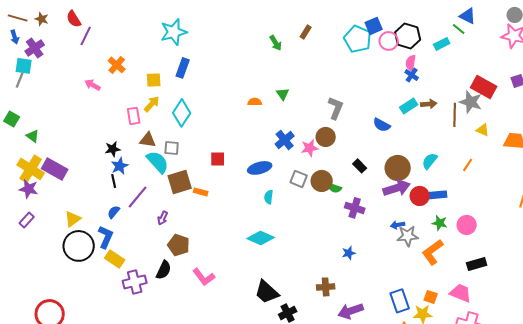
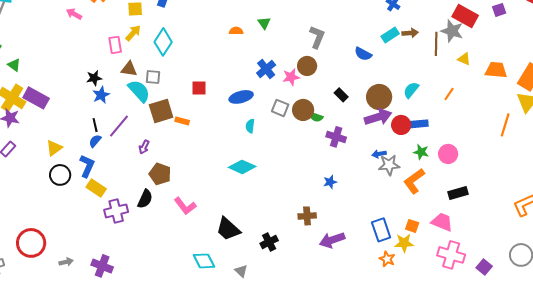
black line: (114, 181) -> (95, 125), moved
black circle: (79, 246) -> (60, 175), size x0.7
black trapezoid: (267, 292) -> (228, 229), moved

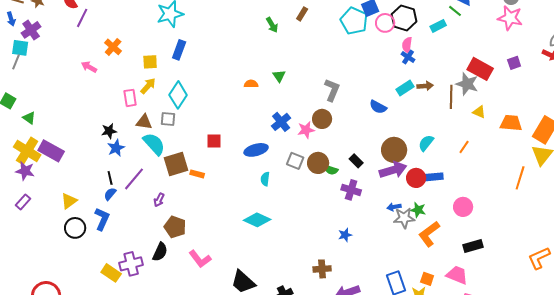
gray square: (153, 77) -> (168, 119), moved
black rectangle: (341, 95) -> (356, 161), moved
green star: (421, 152) -> (418, 210), moved
yellow rectangle: (96, 188) -> (111, 273), moved

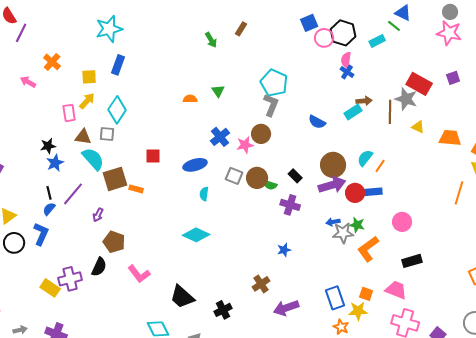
cyan pentagon: (354, 21) -> (274, 83), moved
cyan rectangle: (405, 88) -> (353, 112), moved
orange line: (464, 147) -> (380, 166), moved
brown cross: (322, 269) -> (261, 284), turned -30

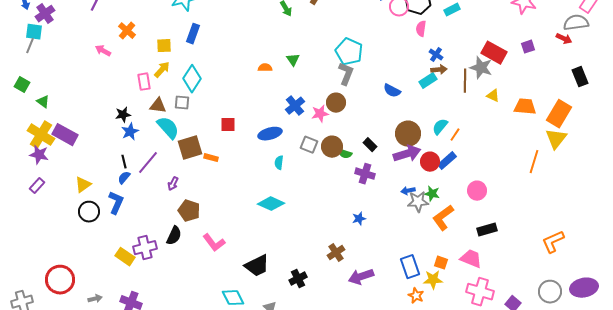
blue cross: (347, 72) -> (436, 55), moved
blue rectangle: (372, 192) -> (447, 161), turned -36
black trapezoid: (182, 297) -> (257, 266), turned -68

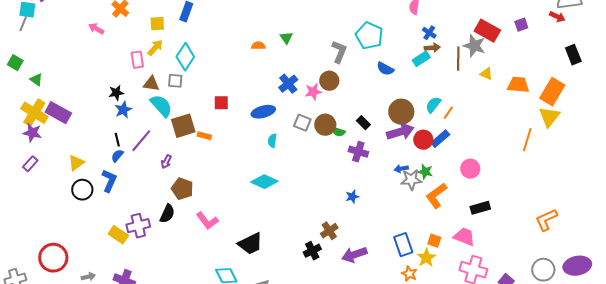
cyan pentagon: (349, 52) -> (369, 36), moved
black cross: (298, 279) -> (312, 251), moved
yellow star: (433, 280) -> (426, 258), turned -30

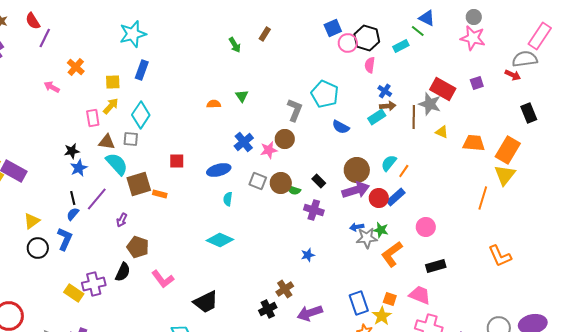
orange L-shape: (546, 220) -> (500, 256), moved, turned -90

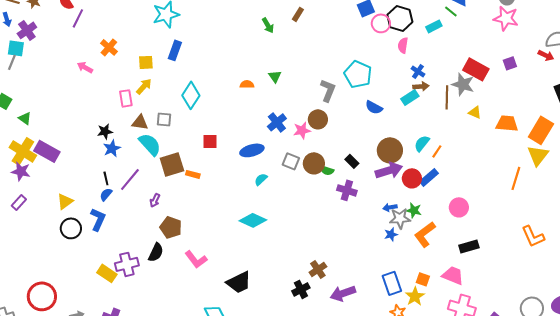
cyan diamond: (141, 115) -> (191, 95), moved
cyan semicircle: (228, 199) -> (261, 179), turned 40
blue star: (308, 255) -> (391, 234), moved

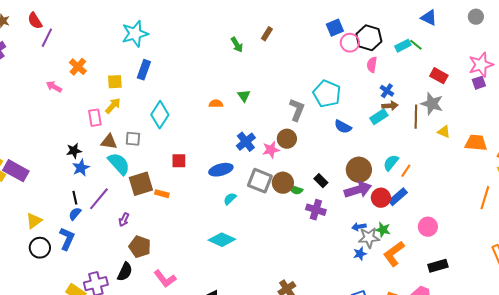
green line: (451, 11) -> (416, 45), moved
pink star: (506, 18) -> (481, 65), moved, turned -30
red rectangle: (476, 69) -> (439, 76), moved, size x0.7
gray square: (291, 161) -> (260, 181), size x1.4

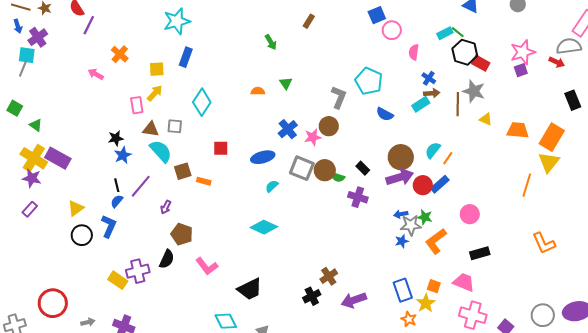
black hexagon: (369, 38) -> (465, 52), moved
green arrow: (237, 45) -> (271, 42), moved
brown square: (141, 184) -> (183, 171), size x0.7

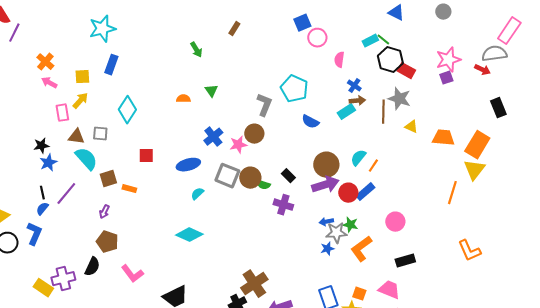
pink arrow: (96, 74) -> (49, 83), moved
purple arrow: (166, 207) -> (104, 212), moved
brown cross: (329, 276) -> (254, 284), size x1.5

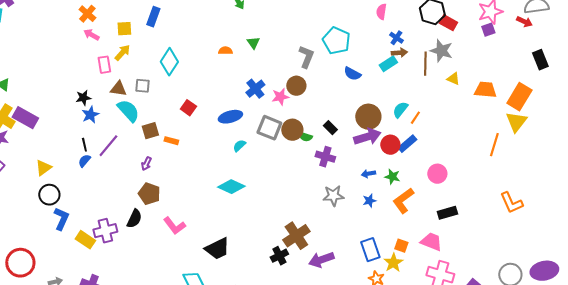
red square: (146, 156) -> (188, 108), turned 35
gray star: (336, 233) -> (333, 196), moved
blue L-shape: (34, 234) -> (61, 219), moved

